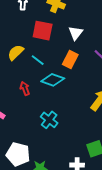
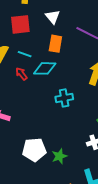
red arrow: (25, 88) -> (21, 74), moved
cyan cross: (49, 120) -> (64, 98), moved, turned -30

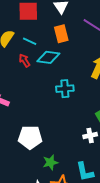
orange rectangle: (55, 44) -> (61, 34), turned -30
green star: (59, 156) -> (50, 162), moved

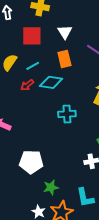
cyan line: (30, 41) -> (33, 66), turned -56
red arrow: (25, 60) -> (27, 85), turned -96

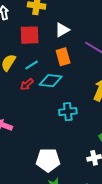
white triangle: (65, 32) -> (62, 30), turned 35
white pentagon: (31, 162) -> (48, 160), moved

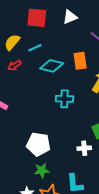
orange rectangle: (63, 57) -> (80, 61), moved
red arrow: (27, 84) -> (15, 65), moved

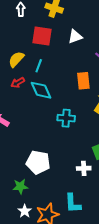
cyan line: (35, 48) -> (39, 66), turned -48
cyan diamond: (52, 66) -> (41, 90), moved, turned 50
green star: (42, 170) -> (20, 186), moved

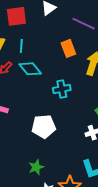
white pentagon: (38, 162) -> (44, 126), moved

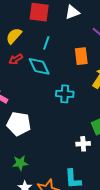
cyan line: (21, 46) -> (46, 43), moved
white pentagon: (44, 126) -> (19, 124), moved

